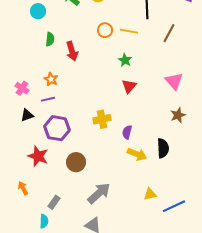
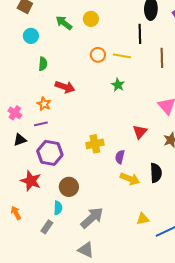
brown line: (169, 33) -> (162, 58), turned -30
red arrow: (72, 51) -> (65, 87), moved, turned -54
red triangle: (129, 86) -> (140, 132), moved
cyan semicircle: (44, 221) -> (58, 208), moved

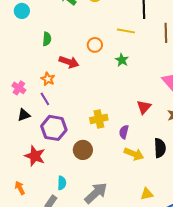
cyan circle: (31, 36) -> (22, 11), moved
orange circle: (98, 55) -> (95, 45), moved
purple line: (41, 124) -> (45, 99), turned 72
brown circle: (69, 187) -> (83, 150), moved

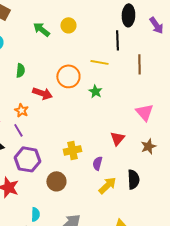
orange circle: (95, 45) -> (68, 76), size x1.5
yellow arrow: (134, 154) -> (107, 185), turned -66

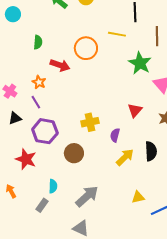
green star: (95, 91) -> (140, 63), moved, size x1.6

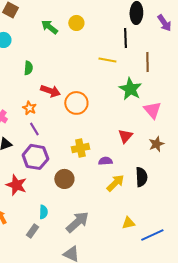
orange circle: (86, 48) -> (76, 103), moved
purple line: (36, 102) -> (34, 129), moved
purple semicircle: (115, 135) -> (105, 161), turned 72

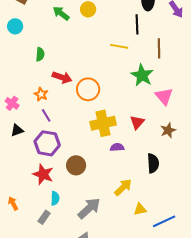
yellow cross: (80, 148) -> (103, 123), moved, size x1.4
yellow arrow: (115, 183) -> (123, 187), moved
red star: (16, 185) -> (43, 174), moved

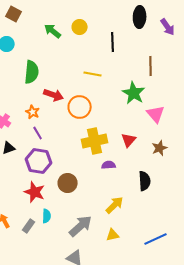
black line: (137, 24) -> (113, 42), moved
yellow line: (119, 46) -> (93, 74), moved
green semicircle: (40, 54) -> (32, 72), size x1.6
yellow triangle: (140, 209) -> (113, 235), moved
gray rectangle: (44, 217) -> (29, 226), moved

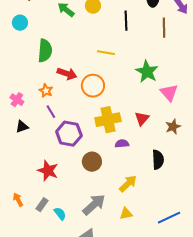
brown line: (151, 66) -> (164, 28), moved
purple hexagon: (39, 161) -> (69, 134), moved
brown circle: (68, 183) -> (92, 162), moved
cyan semicircle: (47, 216) -> (60, 214), moved, turned -40

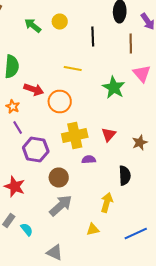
pink triangle: (169, 93) -> (142, 74), moved
yellow arrow: (128, 184) -> (107, 202), moved, turned -30
gray arrow: (94, 205) -> (61, 206), moved

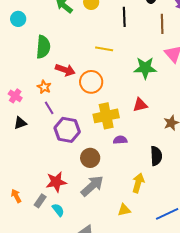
green star: (114, 88) -> (145, 68), turned -30
red triangle: (109, 134) -> (140, 105), moved, turned 35
red star: (15, 186) -> (56, 182), moved, turned -30

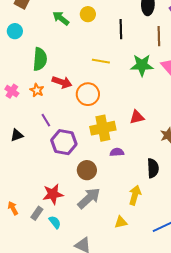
green star: (145, 68) -> (142, 65), moved
orange star: (44, 87) -> (37, 90), moved
pink cross: (15, 96) -> (12, 91), moved

